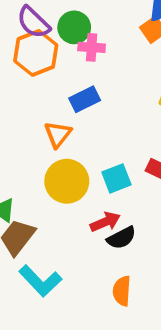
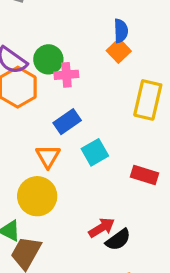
cyan square: (116, 178) -> (95, 152), moved
yellow circle: (67, 181) -> (37, 196), moved

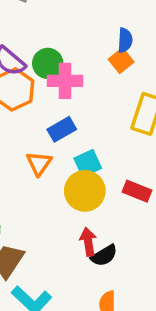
pink cross: (66, 75) -> (65, 81), size x1.4
yellow circle: (37, 196) -> (85, 191), moved
red arrow: (102, 228) -> (88, 242), turned -72

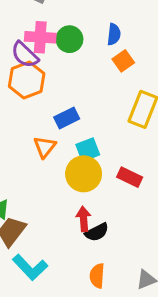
blue semicircle: (125, 40) -> (114, 34), moved
green circle: (48, 63) -> (69, 39), moved
pink cross: (65, 81) -> (40, 37), moved

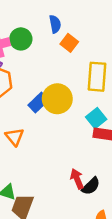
orange triangle: (45, 147) -> (15, 137), moved
cyan square: (88, 150) -> (96, 118), moved
yellow circle: (84, 174) -> (57, 99), moved

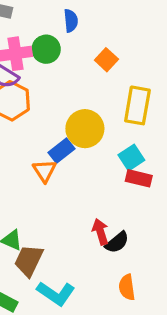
blue semicircle: (55, 24) -> (71, 21), moved
blue rectangle: (38, 103) -> (62, 151), moved
orange triangle: (15, 137) -> (44, 171), moved

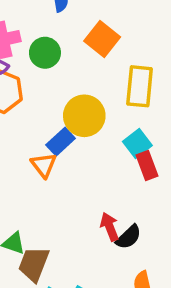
green circle: (46, 49) -> (45, 53), moved
orange square: (106, 60) -> (102, 39), size x1.4
red rectangle: (139, 178) -> (147, 166), turned 60

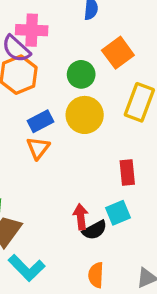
green circle: (45, 53) -> (81, 74), moved
blue rectangle: (61, 142) -> (41, 121), moved
cyan square: (137, 143) -> (118, 213), moved

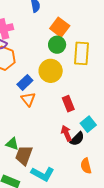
green circle: (81, 74) -> (57, 45), moved
red rectangle: (127, 173) -> (68, 104), moved

